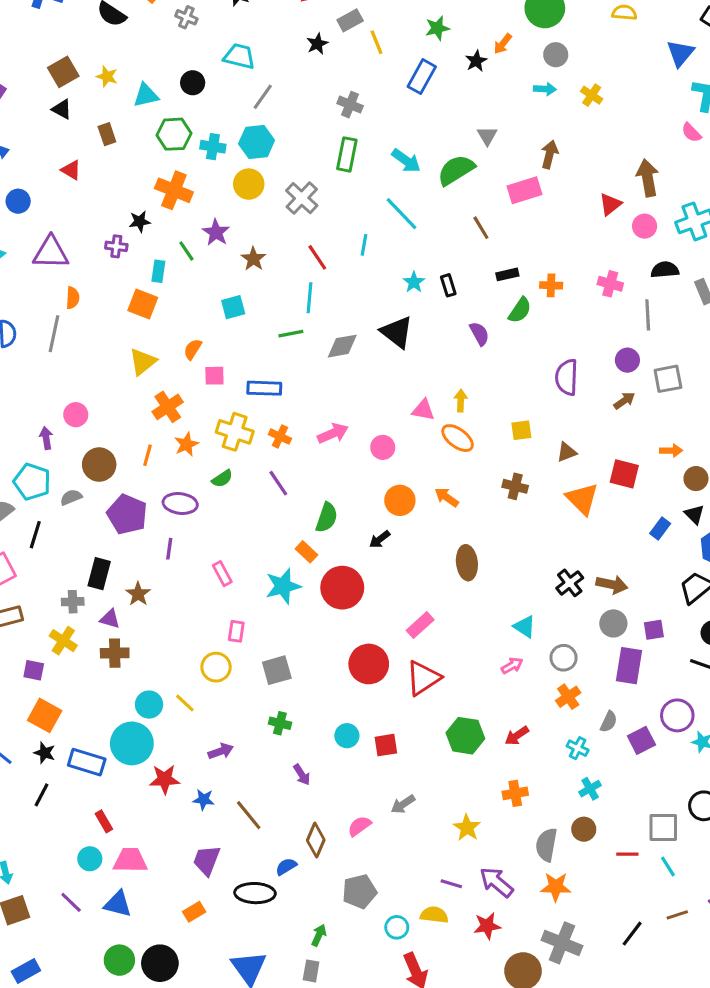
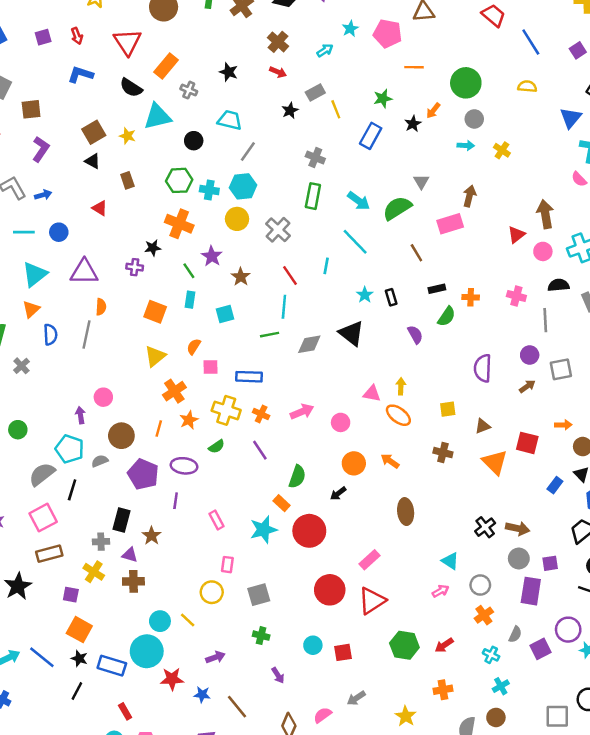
cyan triangle: (146, 95) -> (158, 117), moved, size x1.4
cyan rectangle: (158, 271) -> (190, 300), moved

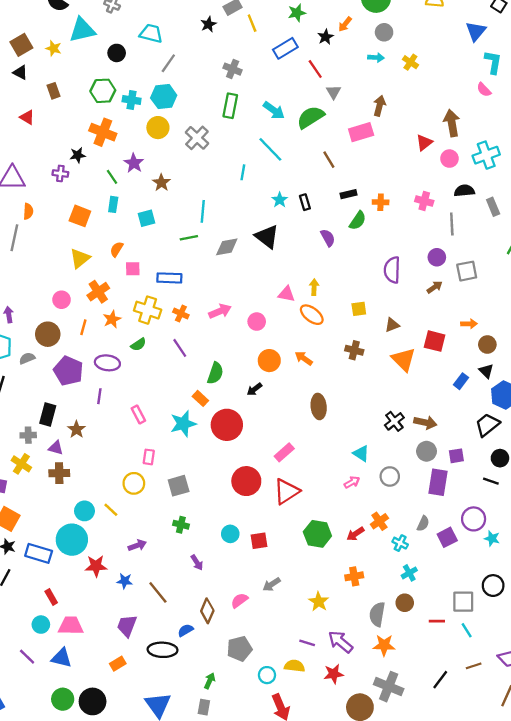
blue rectangle: (371, 136) -> (285, 48), turned 30
red line: (290, 276) -> (315, 69), moved
pink circle: (103, 397) -> (62, 300), moved
orange cross: (484, 615) -> (379, 521), moved

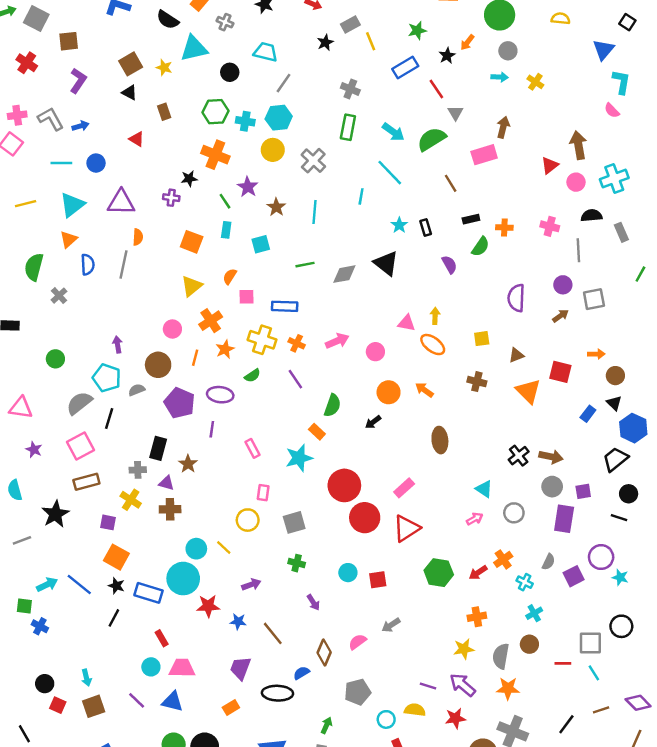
cyan line: (203, 211) -> (315, 212), moved
red circle: (227, 425) -> (344, 485), moved
yellow star: (319, 602) -> (464, 649), moved, turned 30

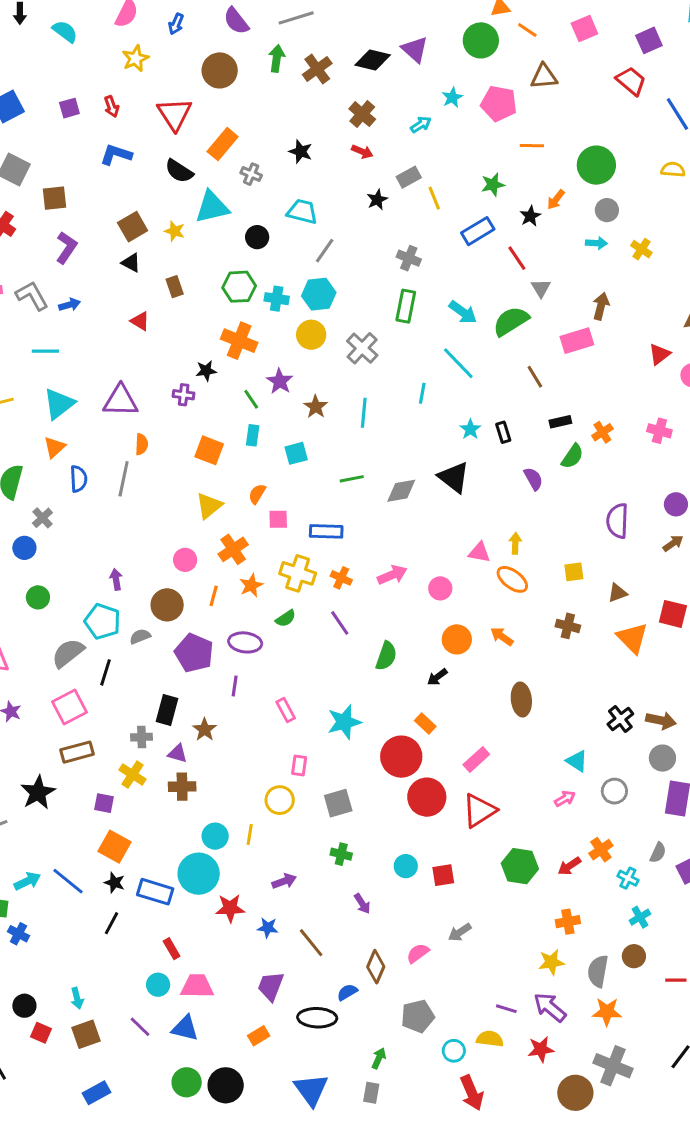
blue circle: (96, 163) -> (24, 548), moved
orange cross: (504, 227) -> (602, 432), turned -35
orange rectangle: (317, 432) -> (425, 724), moved
yellow line: (224, 547) -> (250, 835), turned 56

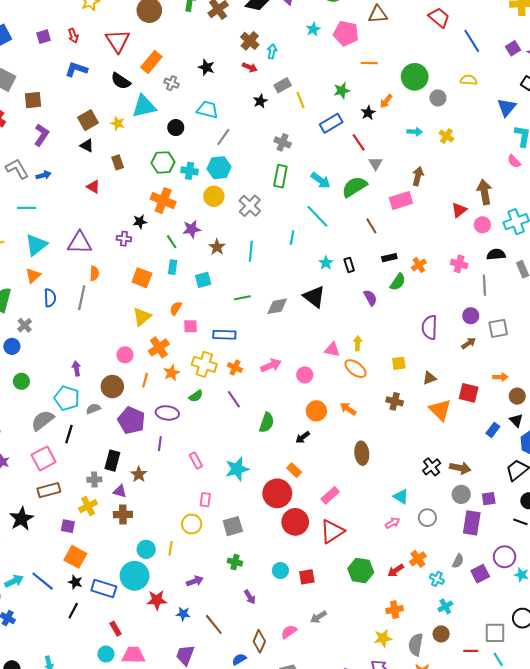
cyan arrow: (421, 125) -> (272, 51), moved, turned -48
gray circle: (607, 210) -> (438, 98), moved
purple star: (280, 381) -> (192, 229), turned 30
yellow cross: (133, 775) -> (88, 506), turned 30

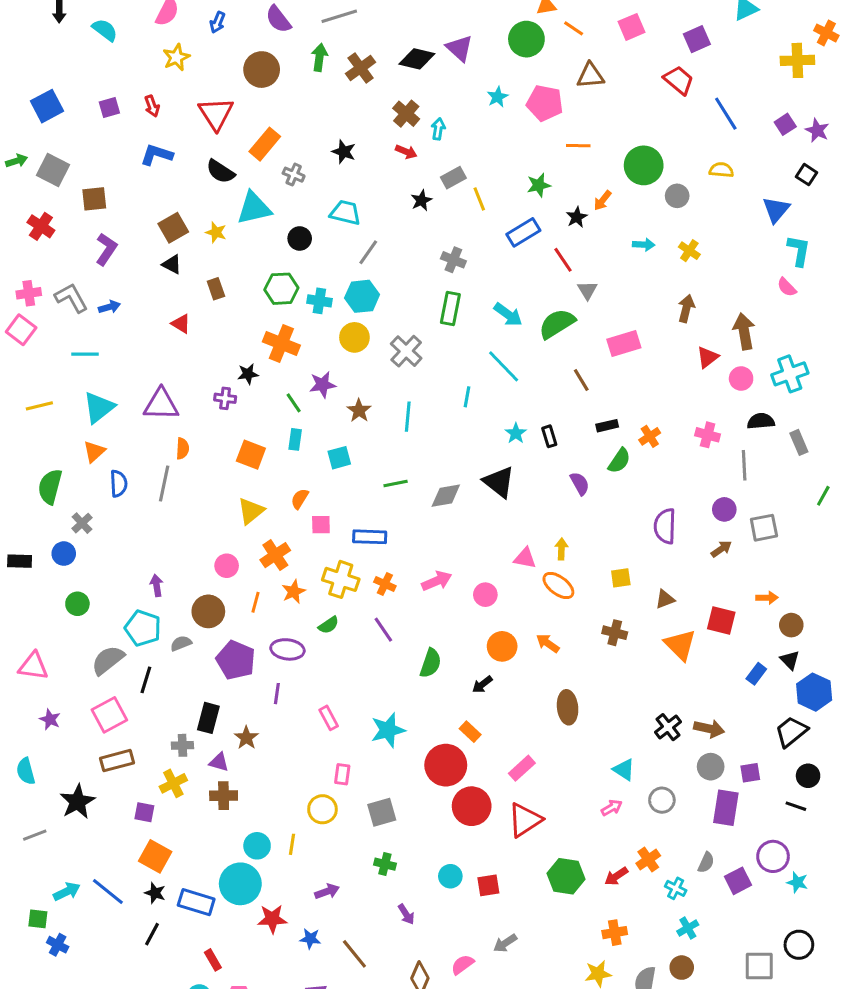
brown arrow: (418, 176) -> (686, 308), moved

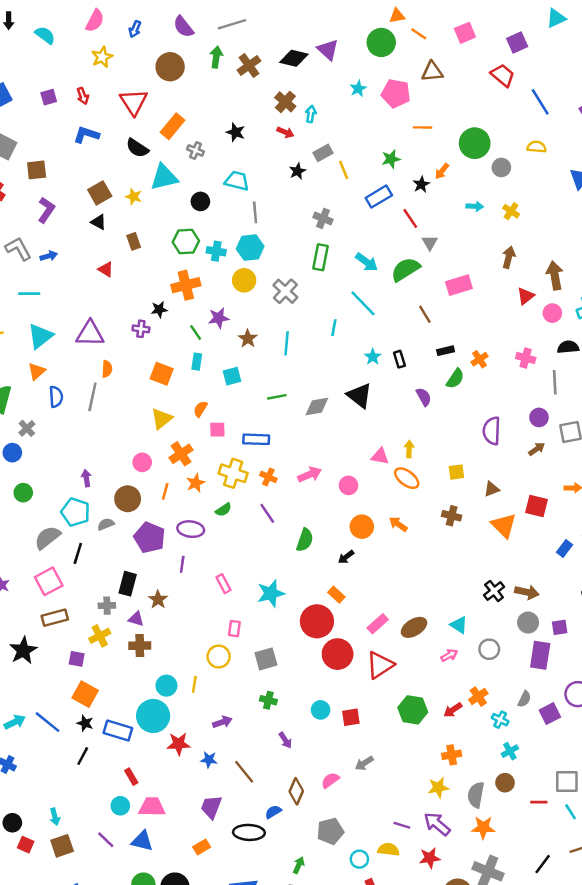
gray line: (368, 252) -> (255, 212), turned -40
orange cross: (281, 343) -> (186, 285), turned -36
brown ellipse: (568, 707) -> (414, 627), moved, turned 65

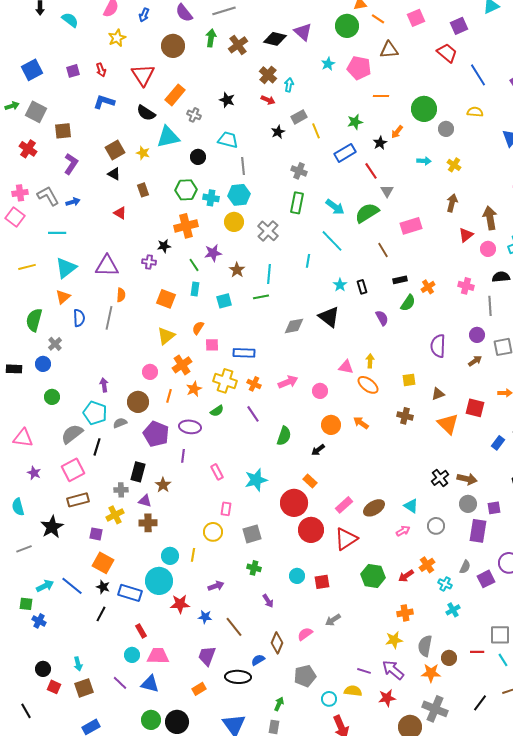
green line: (277, 397) -> (261, 297), moved
brown circle: (505, 783) -> (449, 658), moved

